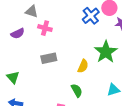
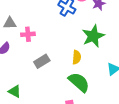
green star: (106, 52) -> (93, 36), turned 30
green semicircle: (77, 90) -> (79, 82), size x1.6

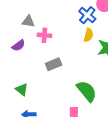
yellow semicircle: (77, 57) -> (88, 35), moved

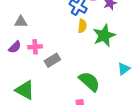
pink cross: (44, 35) -> (35, 47), moved
green triangle: (22, 89) -> (25, 90), size x1.5

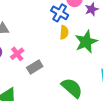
pink cross: (35, 47) -> (17, 54), turned -32

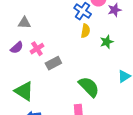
green star: (86, 42) -> (107, 42), size x0.6

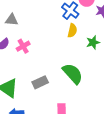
gray rectangle: (53, 63) -> (40, 82), moved
green semicircle: (89, 87) -> (73, 74), moved

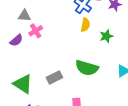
pink cross: (23, 46) -> (36, 31), moved
green semicircle: (73, 74) -> (87, 68), turned 150

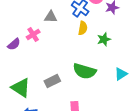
gray triangle: (24, 16) -> (51, 17), moved

